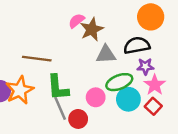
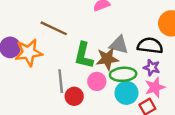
brown star: (92, 29) -> (107, 59), moved
green L-shape: (58, 87) -> (84, 55), moved

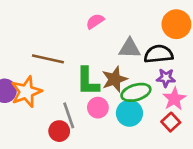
gray triangle: (119, 45) -> (130, 48), moved
pink circle: (97, 81) -> (98, 108), moved
cyan circle: (126, 93) -> (129, 113), moved
red circle: (74, 96) -> (59, 131), moved

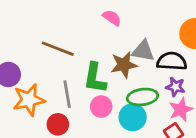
pink semicircle: (95, 21) -> (112, 18), turned 60
brown star: (115, 79) -> (124, 65), moved
orange star: (26, 92) -> (29, 100), moved
gray line: (69, 115) -> (67, 94), moved

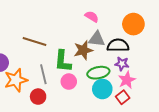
pink semicircle: (112, 18) -> (92, 17), moved
cyan circle: (133, 117) -> (102, 89), moved

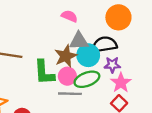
gray line: (43, 74) -> (70, 94), moved, turned -66
pink circle: (69, 82) -> (67, 76), moved
cyan circle: (102, 89) -> (88, 55), moved

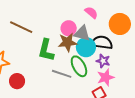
pink semicircle: (69, 16) -> (91, 13), moved
pink circle: (67, 76) -> (69, 28), moved
green ellipse: (87, 79) -> (79, 66), turned 65

